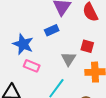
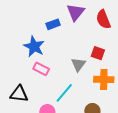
blue rectangle: (52, 30) -> (53, 24), moved

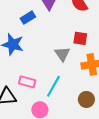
pink rectangle: (41, 69) -> (27, 82), moved

